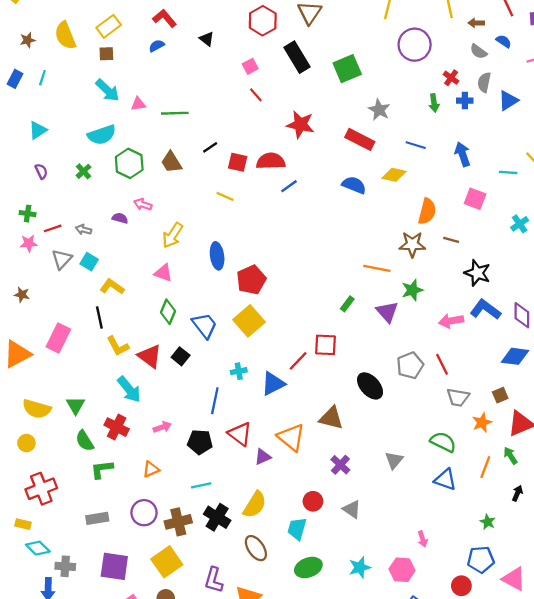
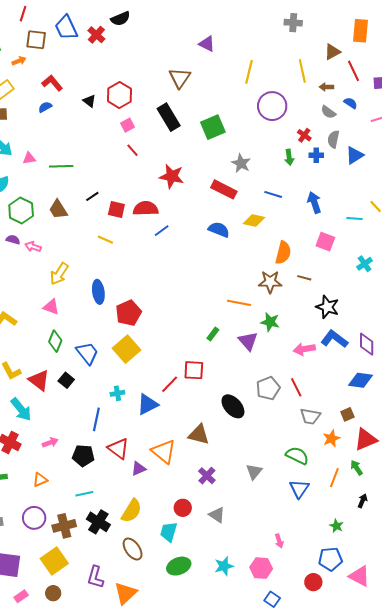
red hexagon: (263, 21) -> (119, 95), moved
purple semicircle: (120, 218) -> (13, 240), moved
green star: (412, 290) -> (270, 322), turned 30
blue triangle: (445, 480) -> (299, 489), turned 45

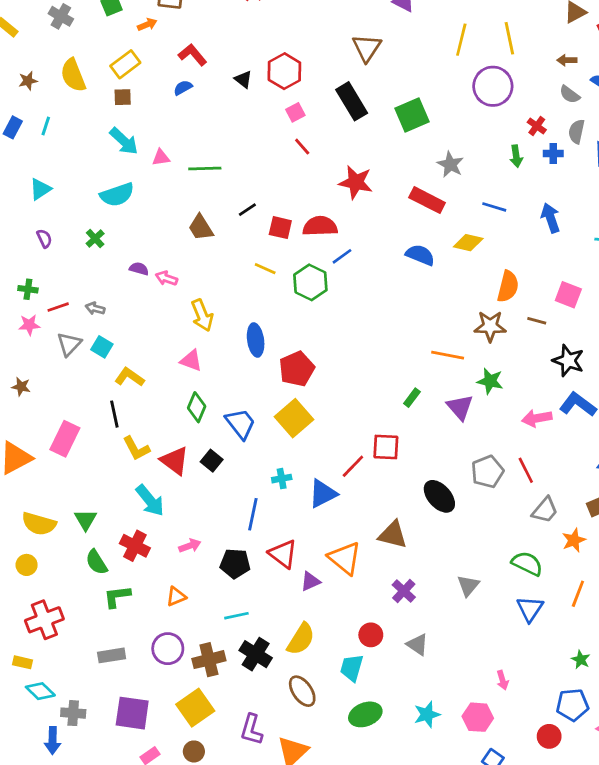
yellow line: (302, 71) -> (509, 38), moved
green hexagon: (21, 211) -> (310, 282), moved
pink square: (325, 242) -> (568, 295), moved
yellow arrow: (59, 274) -> (202, 315), turned -55
gray trapezoid: (310, 416) -> (545, 510), turned -60

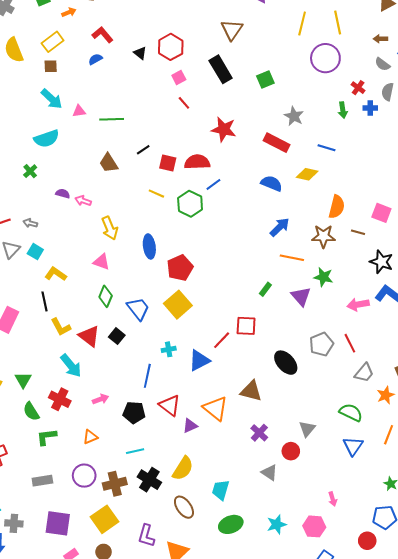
green square: (412, 115) -> (265, 80), size x0.7
blue arrow: (550, 218) -> (280, 227), moved, turned 65
red circle: (371, 635) -> (291, 451), moved

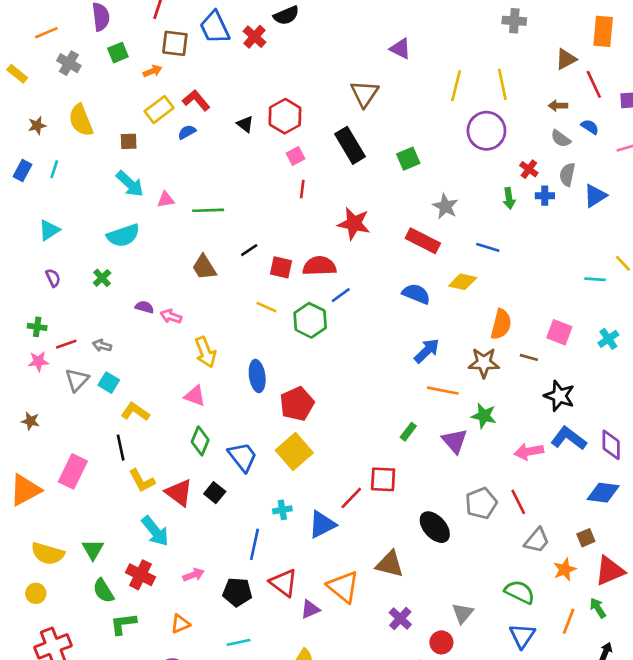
yellow rectangle: (53, 42) -> (159, 110), moved
red line: (184, 103) -> (302, 189), turned 48

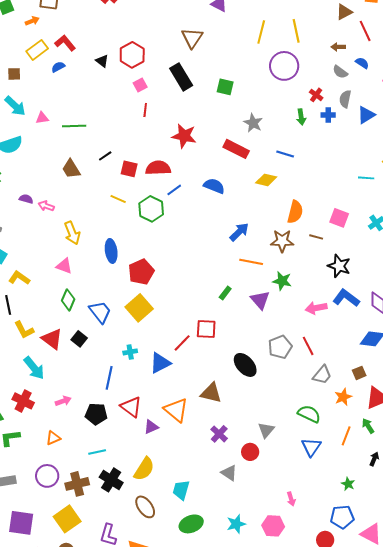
green square: (408, 159) -> (225, 87), turned 36
blue semicircle: (416, 294) -> (214, 186), moved

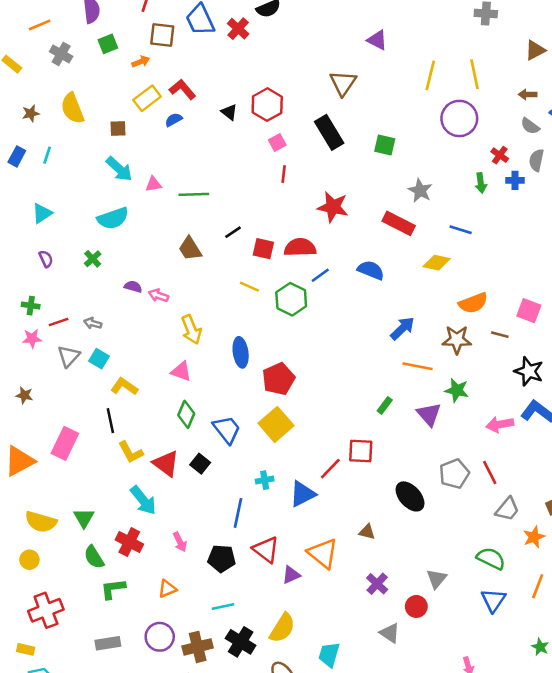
orange semicircle: (295, 212) -> (473, 303), turned 55
brown triangle: (211, 393) -> (367, 532), size x0.6
pink arrow: (63, 401) -> (180, 542), turned 84

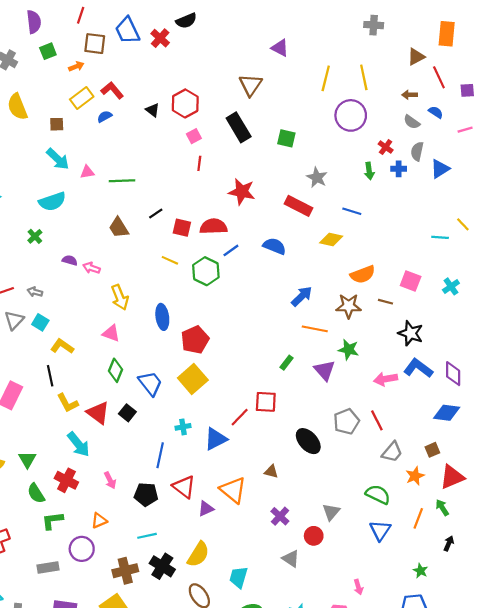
purple circle: (160, 637) -> (82, 549), moved

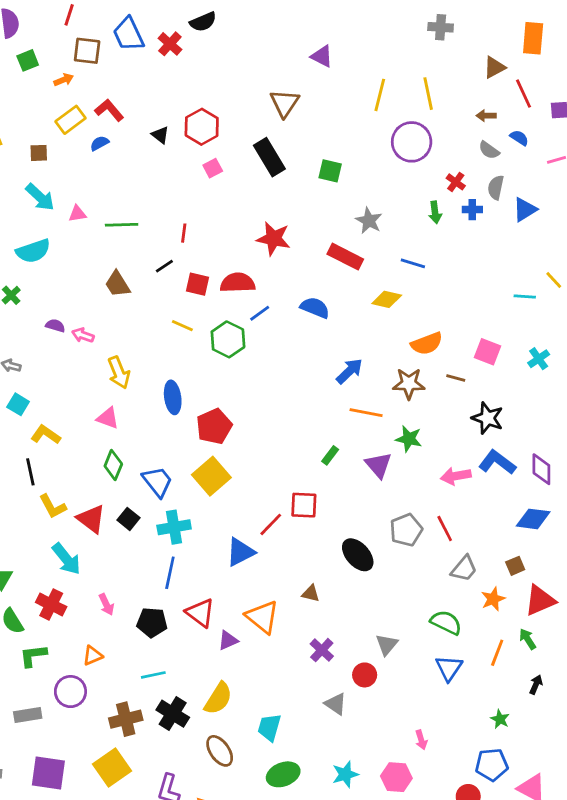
red line: (199, 163) -> (184, 233), moved
cyan cross: (183, 427) -> (174, 527), moved, size x1.6

